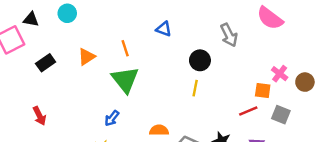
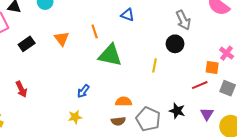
orange triangle: (87, 57) -> (62, 39), turned -35
black circle: (200, 60) -> (175, 44), moved
green triangle: (125, 80) -> (110, 55), moved, turned -40

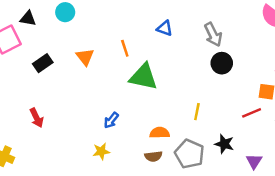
gray arrow: (183, 20) -> (213, 35), moved
yellow line: (154, 65) -> (197, 112), moved
purple triangle: (207, 114) -> (254, 161), moved

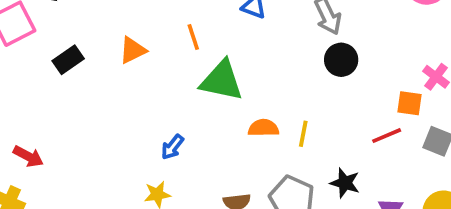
orange triangle: (85, 57) -> (133, 50), turned 42
red arrow: (37, 118) -> (28, 156), moved, turned -36
orange semicircle: (160, 133) -> (263, 128), moved

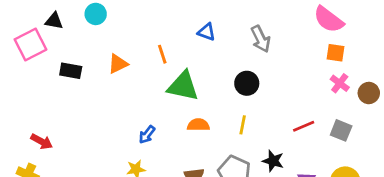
black rectangle: (68, 60) -> (71, 71), turned 45
black circle: (341, 60) -> (247, 83), moved
orange square: (409, 103) -> (336, 53), moved
orange semicircle: (263, 128) -> (198, 125), moved

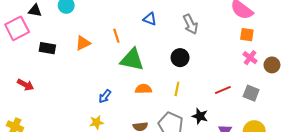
red arrow: (42, 142) -> (25, 85), moved

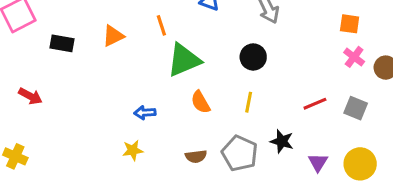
green triangle: (132, 60) -> (184, 60), turned -35
orange semicircle: (143, 89) -> (200, 102), turned -119
blue arrow: (105, 96) -> (145, 113), turned 48

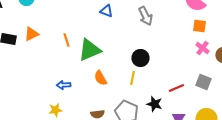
orange line: (161, 25) -> (66, 40), moved
orange triangle: (113, 36) -> (31, 34), moved
black circle: (253, 57) -> (140, 58), moved
red line: (315, 104) -> (176, 88), moved

